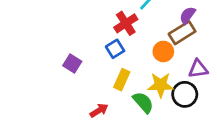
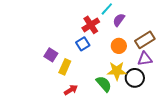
purple semicircle: (187, 15) -> (119, 20), moved
brown rectangle: (182, 33) -> (145, 40), moved
yellow rectangle: (122, 80) -> (65, 67), moved

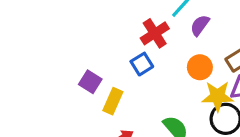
yellow star: (117, 71) -> (218, 96), moved

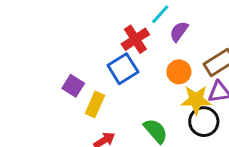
blue square: (142, 64) -> (123, 69), size x1.4

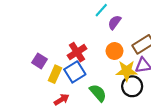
red cross: (135, 39) -> (77, 52), moved
blue square: (123, 69) -> (75, 72), moved

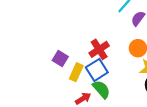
green semicircle: (98, 93) -> (101, 89), moved

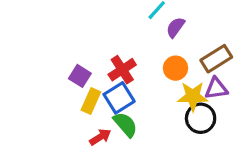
purple square: (60, 58) -> (80, 76), moved

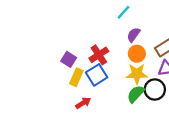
purple semicircle: (175, 27) -> (134, 35), moved
yellow star: (193, 96) -> (137, 74), moved
green semicircle: (125, 125) -> (136, 94), moved, turned -96

